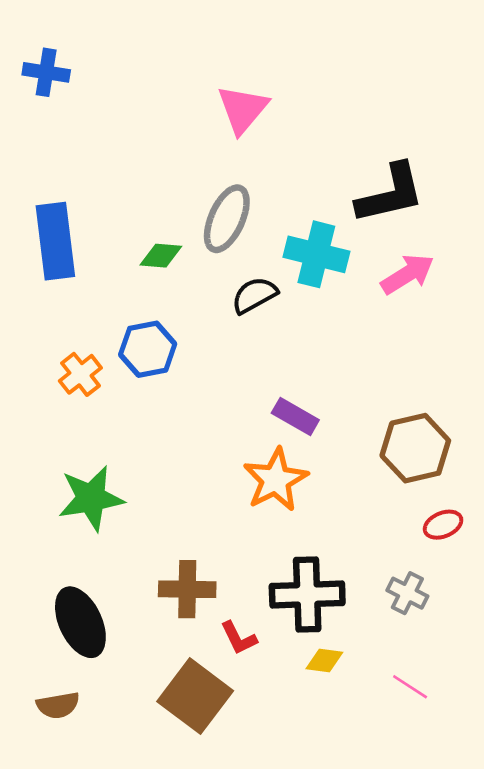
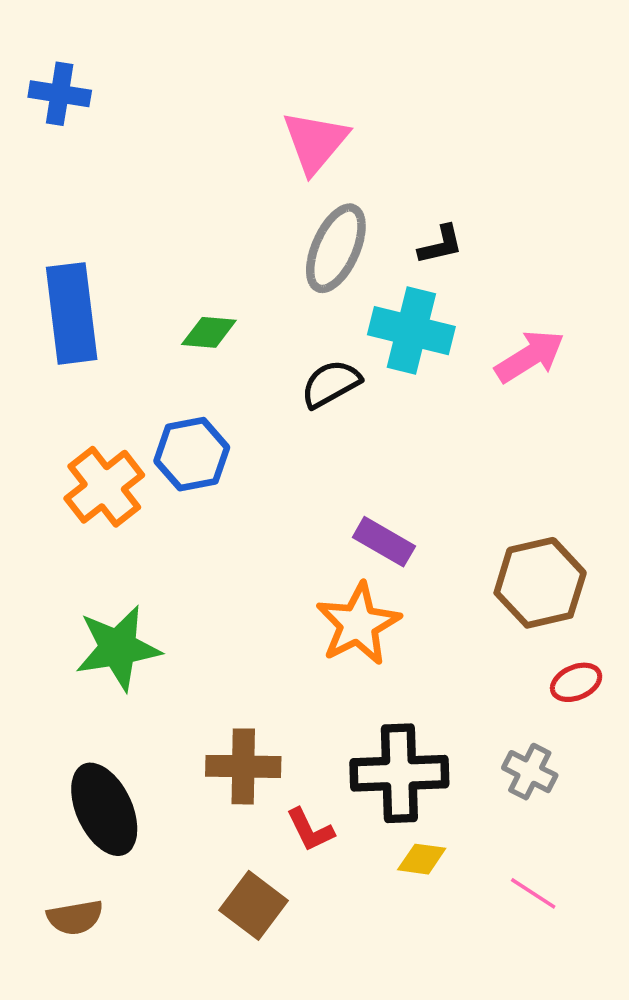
black L-shape: (390, 194) -> (441, 245), moved, size x0.5
gray ellipse: (227, 219) -> (336, 248), moved
orange cross: (80, 374) -> (104, 487), size x1.4
brown square: (195, 696) -> (254, 905), size x0.7

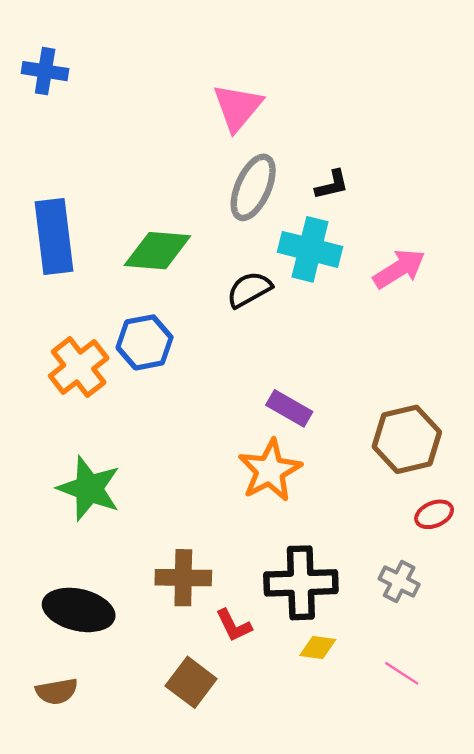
green diamond: (209, 332) -> (157, 251), size x1.6
green star: (118, 648) -> (89, 488), turned 30
black ellipse: (104, 809) -> (79, 610), turned -52

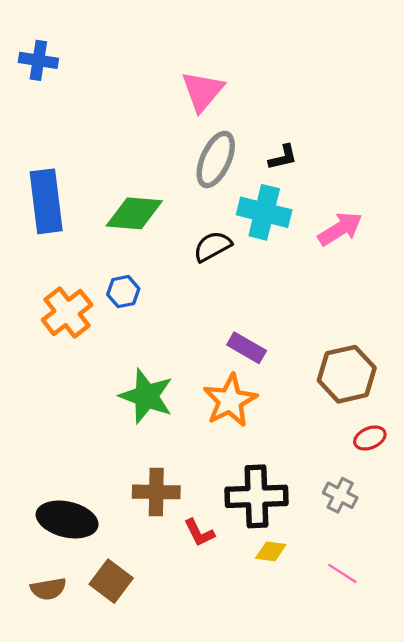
blue hexagon: (145, 342) -> (123, 292), size x0.7
green star: (89, 488) -> (146, 396), moved
brown square: (191, 682) -> (111, 581), moved

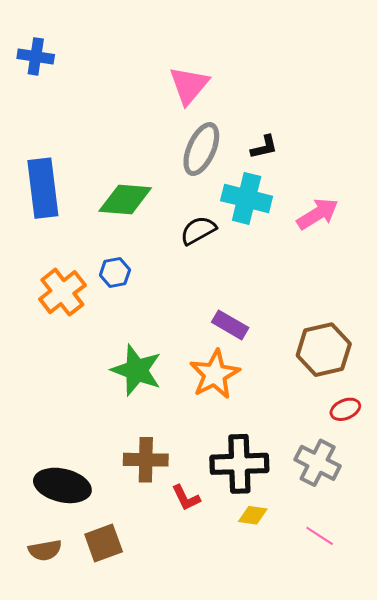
gray cross: (340, 495) -> (318, 463), size x1.4
brown square: (111, 581) -> (104, 543), turned 33

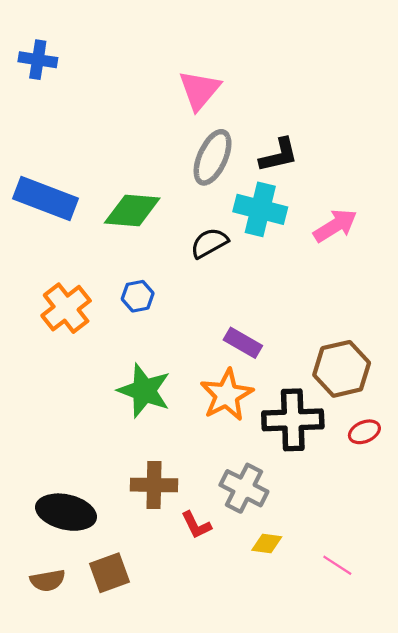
black L-shape: (264, 147) -> (279, 155), size x1.4
blue rectangle: (43, 188) -> (45, 199), turned -62
blue hexagon: (115, 273) -> (138, 296), moved
gray cross: (318, 463) -> (244, 488), moved
black cross: (239, 464) -> (293, 420), moved

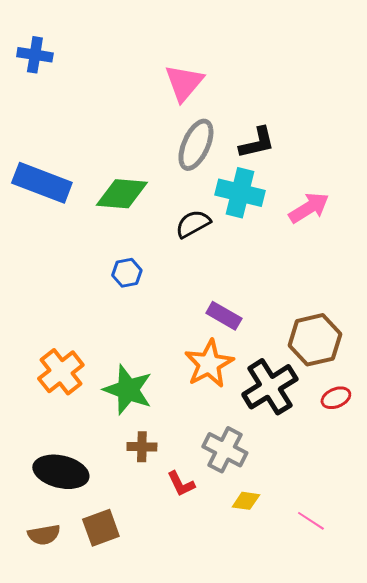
orange cross: (66, 308) -> (61, 372), moved
green star: (144, 391) -> (128, 390), moved
black cross: (293, 420) -> (270, 387), turned -30
brown cross: (154, 485) -> (142, 447), size x0.7

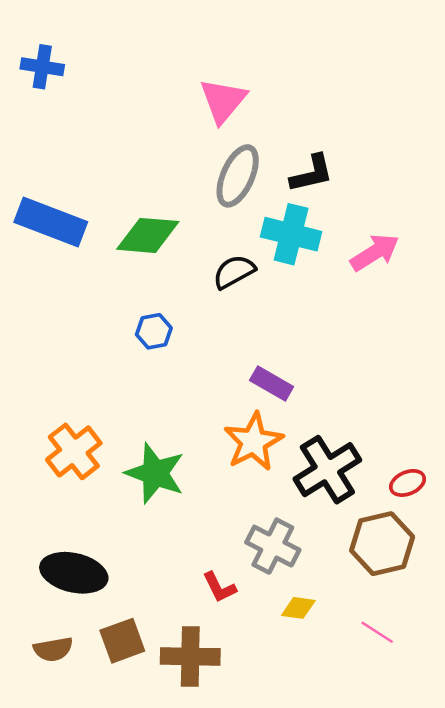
brown hexagon: (315, 340) -> (382, 544), moved
brown cross: (142, 447) -> (190, 656), moved, size x1.6

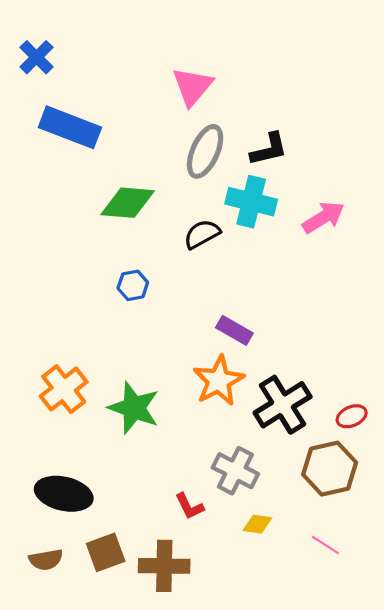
blue cross: (42, 67) -> (36, 57), turned 36
blue rectangle: (51, 222) -> (70, 127), moved

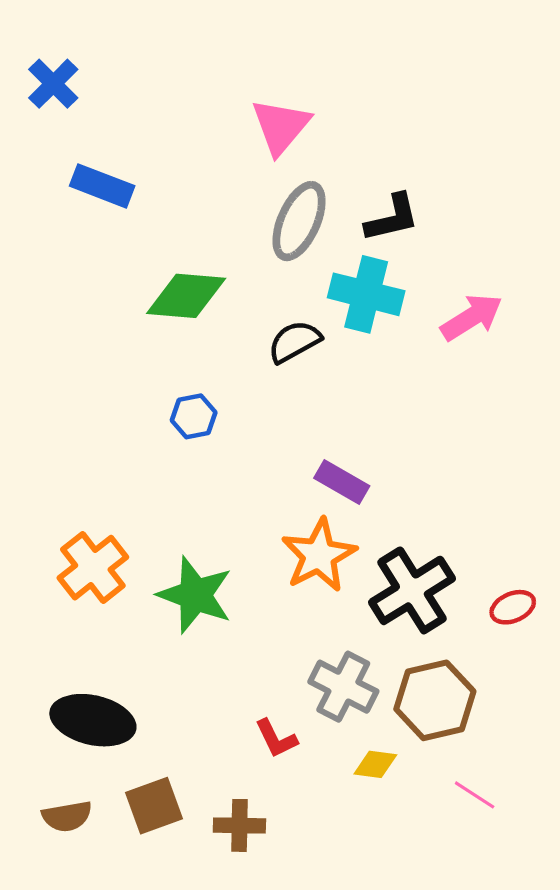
blue rectangle: (70, 127) -> (102, 186), size x0.7
brown hexagon: (330, 469) -> (435, 700), moved
brown cross: (164, 566) -> (239, 825), size x0.7

